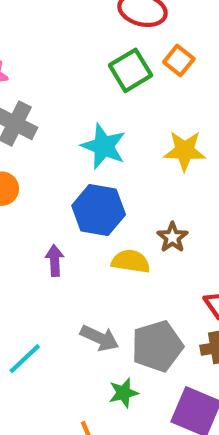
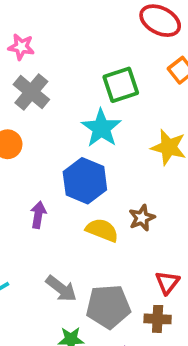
green square: (130, 70) -> (121, 85), moved

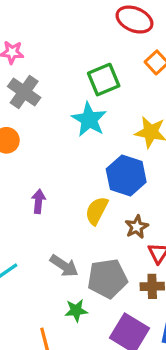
blue hexagon: (85, 181) -> (126, 176), moved
brown star: (142, 218) -> (137, 227), moved
yellow semicircle: (102, 230) -> (97, 211), turned -80

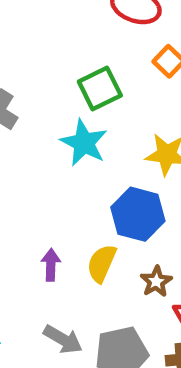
purple arrow: (39, 201) -> (51, 265), moved

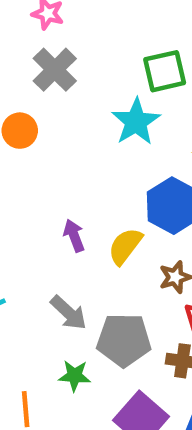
purple arrow: (51, 265) -> (74, 236), turned -36

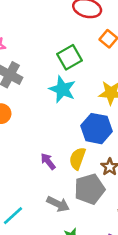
gray pentagon: (124, 340) -> (90, 189), moved

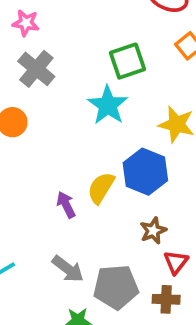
yellow semicircle: (77, 158) -> (101, 188), moved
gray pentagon: (90, 189) -> (116, 287), moved

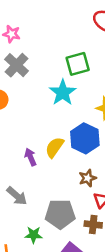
gray arrow: (68, 269) -> (17, 196), moved

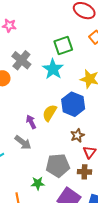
gray cross: (17, 65) -> (21, 60), moved
gray arrow: (17, 196) -> (23, 142), moved

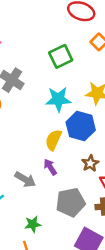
cyan star: (53, 69) -> (58, 99), moved, turned -30
purple arrow: (31, 122) -> (50, 167), moved
green star: (38, 183) -> (33, 224), moved

